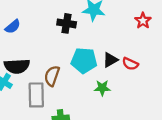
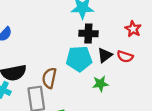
red star: (143, 21) -> (133, 29), moved
black cross: (67, 23) -> (88, 34), moved

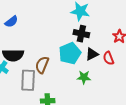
red semicircle: (125, 56) -> (108, 58), turned 40
cyan pentagon: (79, 59) -> (70, 53), turned -30

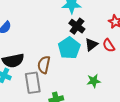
black cross: (81, 34) -> (77, 26), turned 35
green star: (84, 77) -> (94, 81), moved

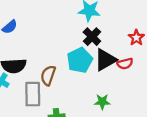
black triangle: (91, 45) -> (105, 60), size x1.5
red semicircle: (109, 45) -> (125, 64), turned -80

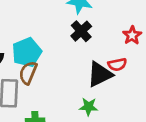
cyan pentagon: (80, 60) -> (27, 52), moved
black triangle: (105, 60) -> (100, 74), moved

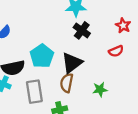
brown semicircle: (28, 73) -> (67, 83), moved
black triangle: (100, 74) -> (72, 63), moved

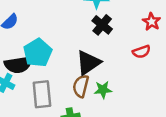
cyan pentagon: (42, 56) -> (38, 53), moved
green star: (100, 89) -> (103, 90), moved

